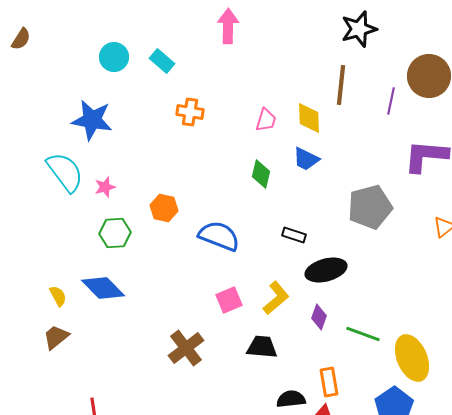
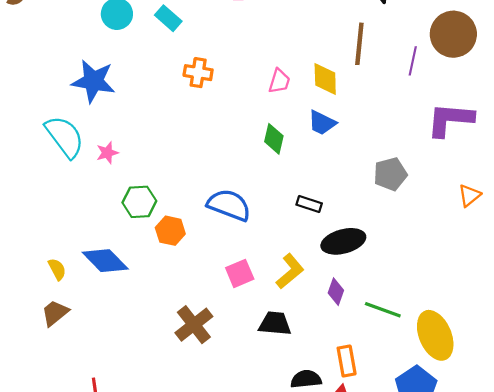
gray pentagon: (370, 207) -> (390, 174), size x0.7
orange hexagon: (164, 208) -> (170, 231), moved
green hexagon: (115, 233) -> (139, 202), moved

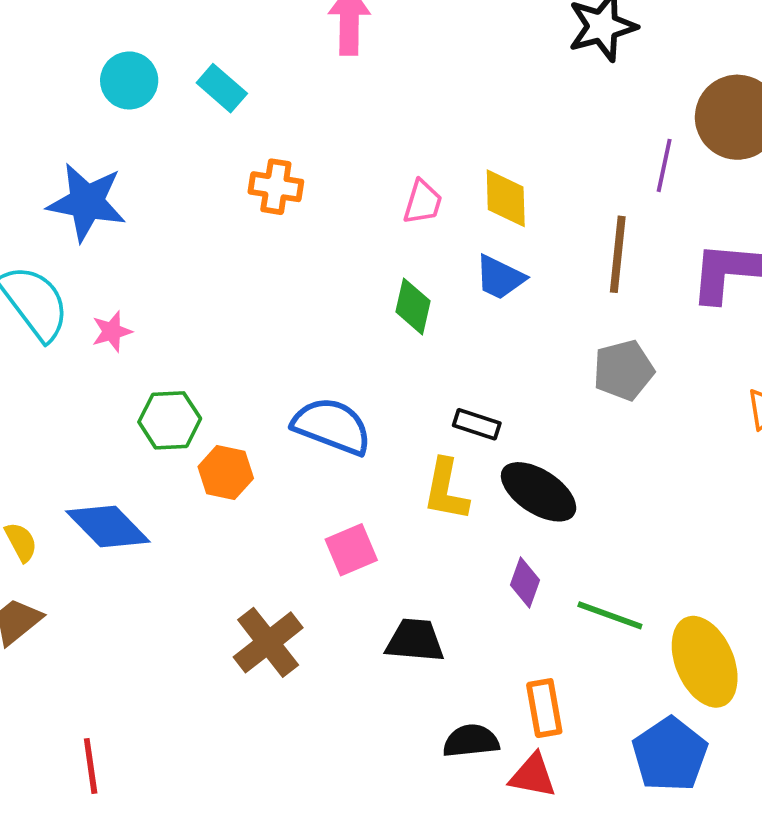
brown line: (359, 44) -> (618, 254), moved
black ellipse: (343, 241) -> (539, 492), turned 48
yellow L-shape: (290, 271) -> (446, 490), moved, turned 141

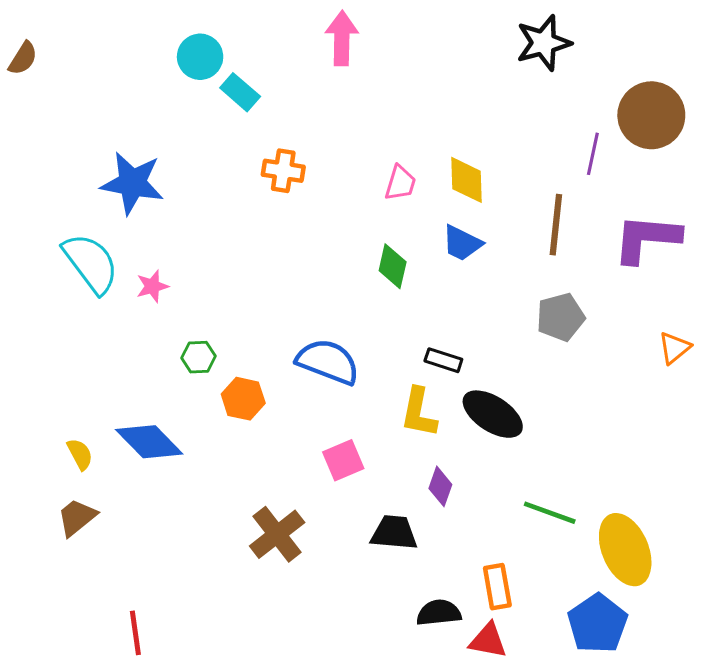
cyan circle: (129, 80) -> (200, 57), moved
green hexagon: (170, 420) -> (199, 357), size x0.7
purple diamond: (525, 583) -> (440, 486), moved

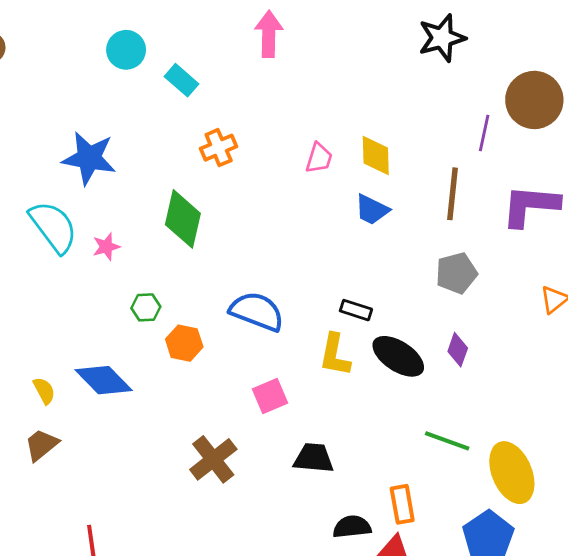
cyan circle: (200, 57) -> (126, 50), moved
orange cross: (283, 171) -> (219, 148), turned -32
green diamond: (393, 266) -> (183, 219), moved, size x1.5
purple diamond: (440, 486) -> (458, 350), moved

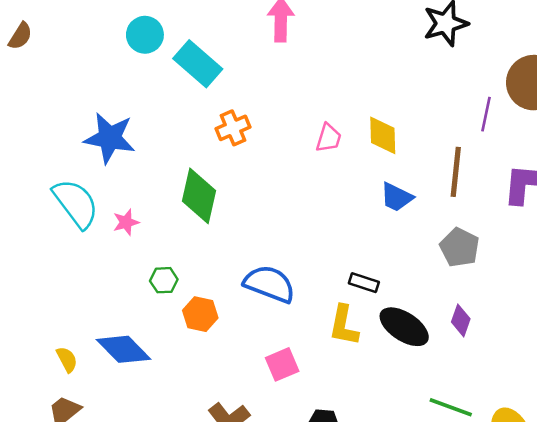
cyan rectangle: (182, 80) -> (198, 64), size x1.5
blue trapezoid: (372, 210) -> (397, 197), moved
gray pentagon: (456, 273) -> (460, 247), turned -30

